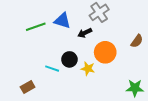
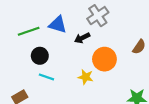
black circle: (69, 59) -> (40, 56), moved

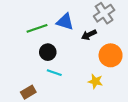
yellow star: (86, 77) -> (95, 81), moved

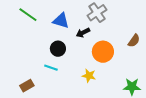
green line: (37, 28) -> (28, 15), moved, turned 54
black circle: (48, 52) -> (58, 49), moved

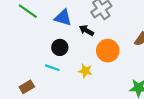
black arrow: (83, 33) -> (86, 30), turned 56
yellow star: (89, 76) -> (85, 71), moved

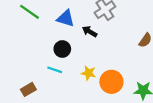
orange circle: (108, 51) -> (111, 82), moved

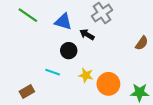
black circle: (62, 49) -> (69, 51), moved

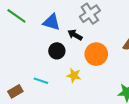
cyan line: (53, 72) -> (41, 81), moved
orange circle: (108, 84) -> (96, 54), moved

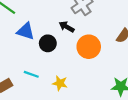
blue triangle: (52, 22) -> (26, 31), moved
yellow star: (74, 75) -> (60, 83), moved

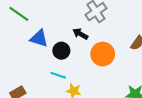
cyan line: (31, 74) -> (58, 75), moved

